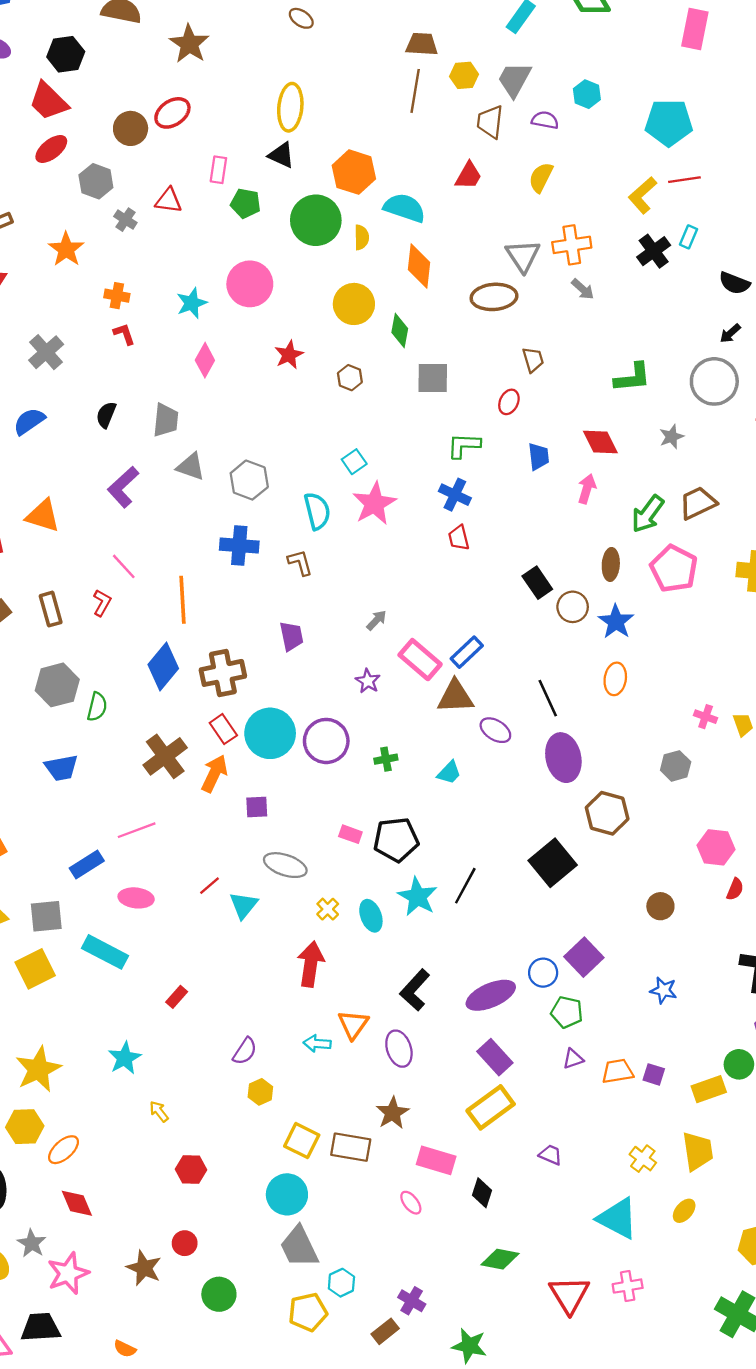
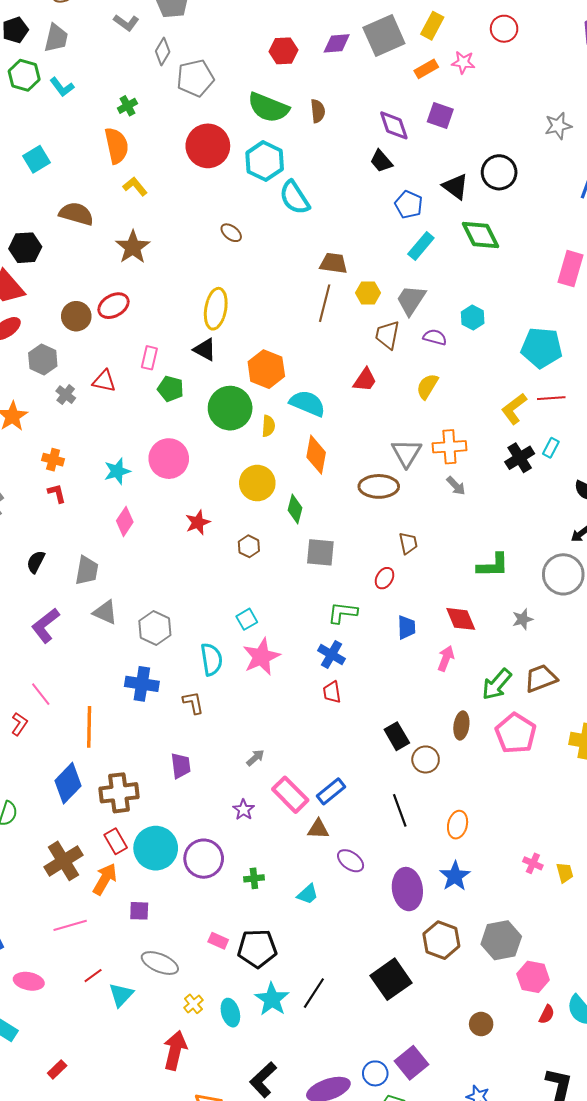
blue star: (616, 622) -> (455, 876), moved
brown triangle: (455, 697) -> (318, 829), size x0.7
black line: (548, 698) -> (400, 810), moved
gray hexagon: (676, 766) -> (501, 940), moved, size x1.5
pink line: (137, 830) -> (70, 925), moved

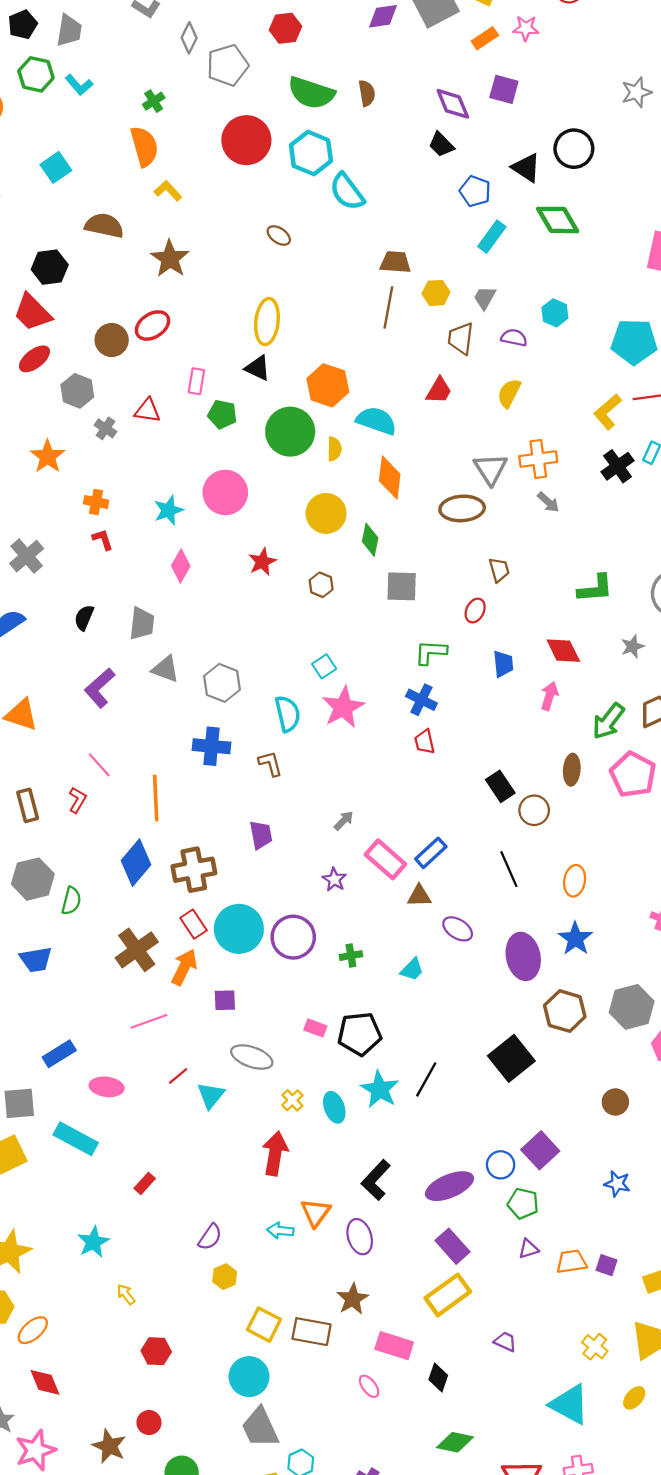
red hexagon: (283, 51) -> (286, 28), moved
gray trapezoid: (411, 300) -> (485, 298), size x0.7

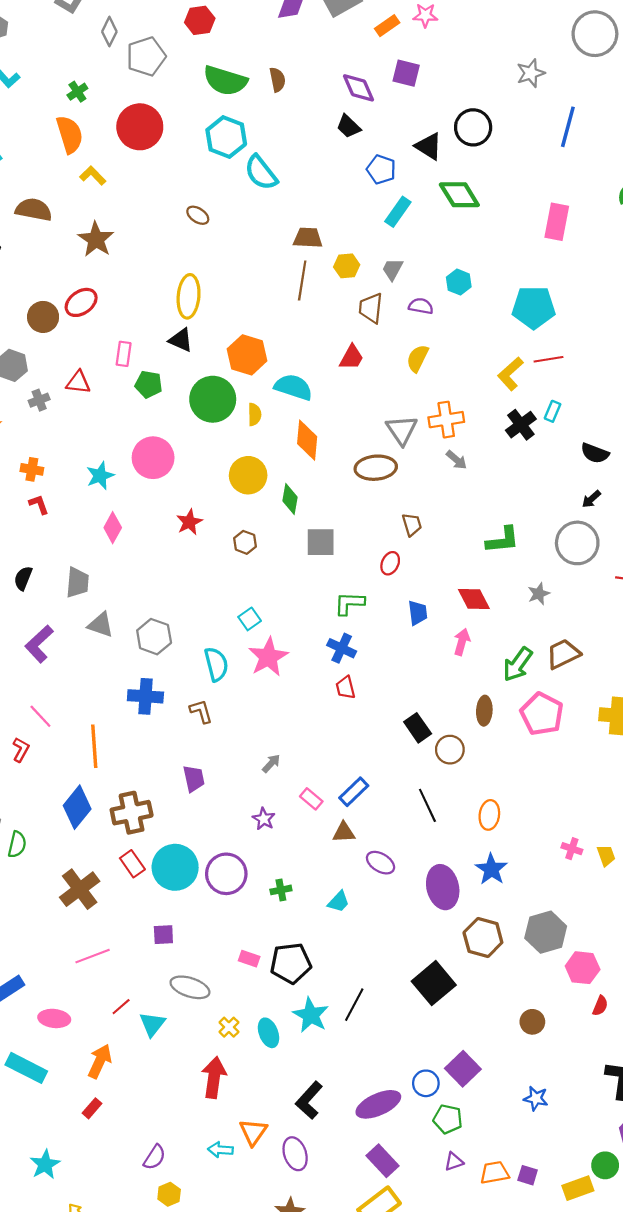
red circle: (246, 140) -> (140, 127), moved
gray cross: (105, 428) -> (39, 400), turned 36
pink rectangle: (385, 859) -> (311, 799), size x0.6
orange arrow: (184, 967) -> (100, 1061), moved

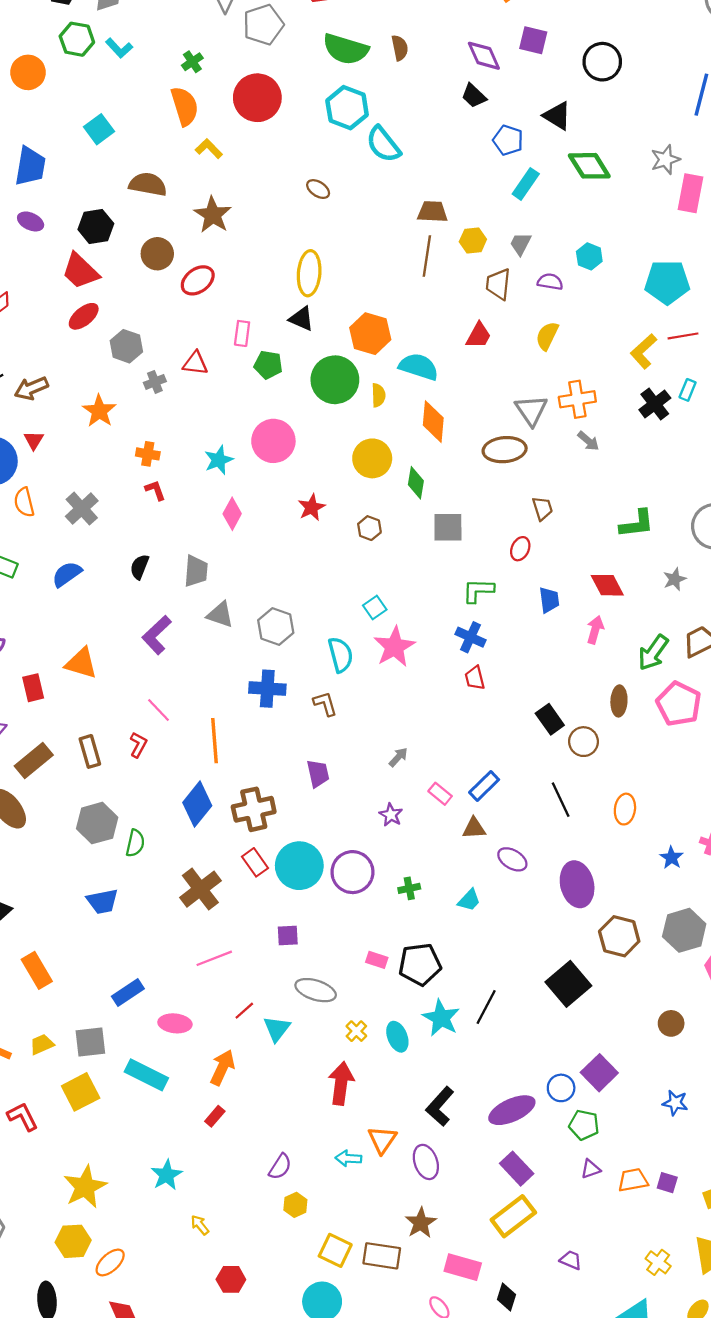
gray star: (531, 73) -> (665, 160), moved
black circle: (473, 127) -> (602, 62), moved
brown circle: (43, 317) -> (157, 254), moved
blue star: (491, 869) -> (671, 858), moved, size x0.7

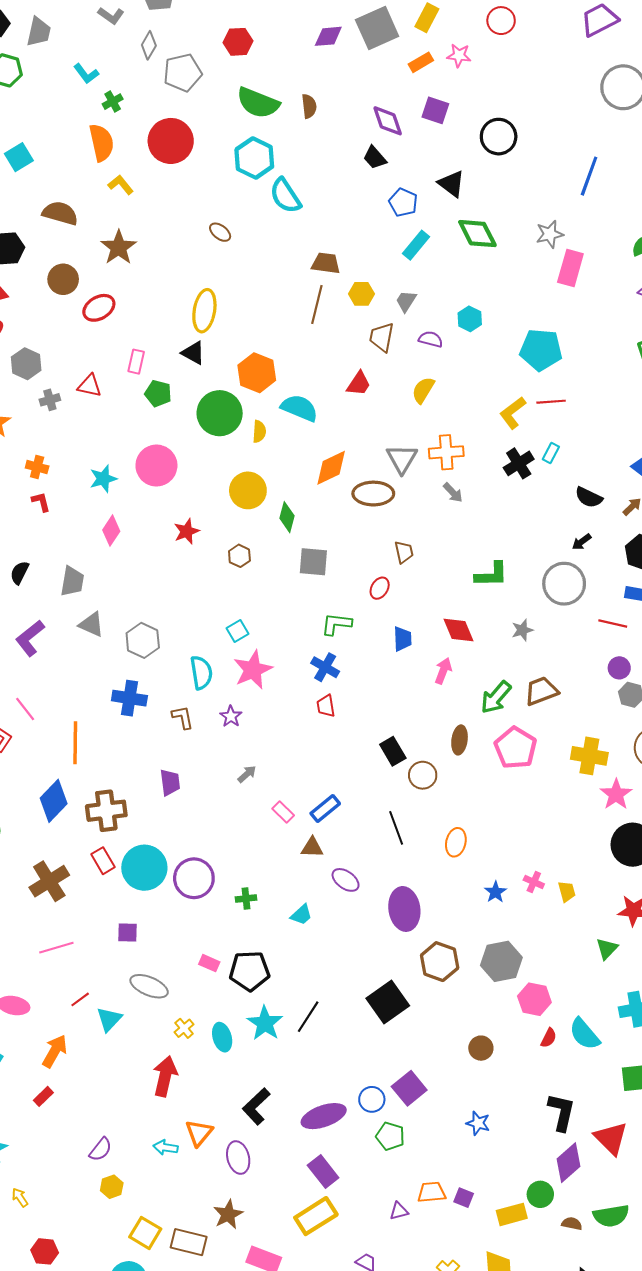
cyan L-shape: (119, 48) -> (86, 74), moved
orange diamond: (433, 422) -> (331, 468), moved, turned 54
purple star: (391, 815) -> (231, 716), moved
purple triangle: (591, 1169) -> (399, 1211), moved

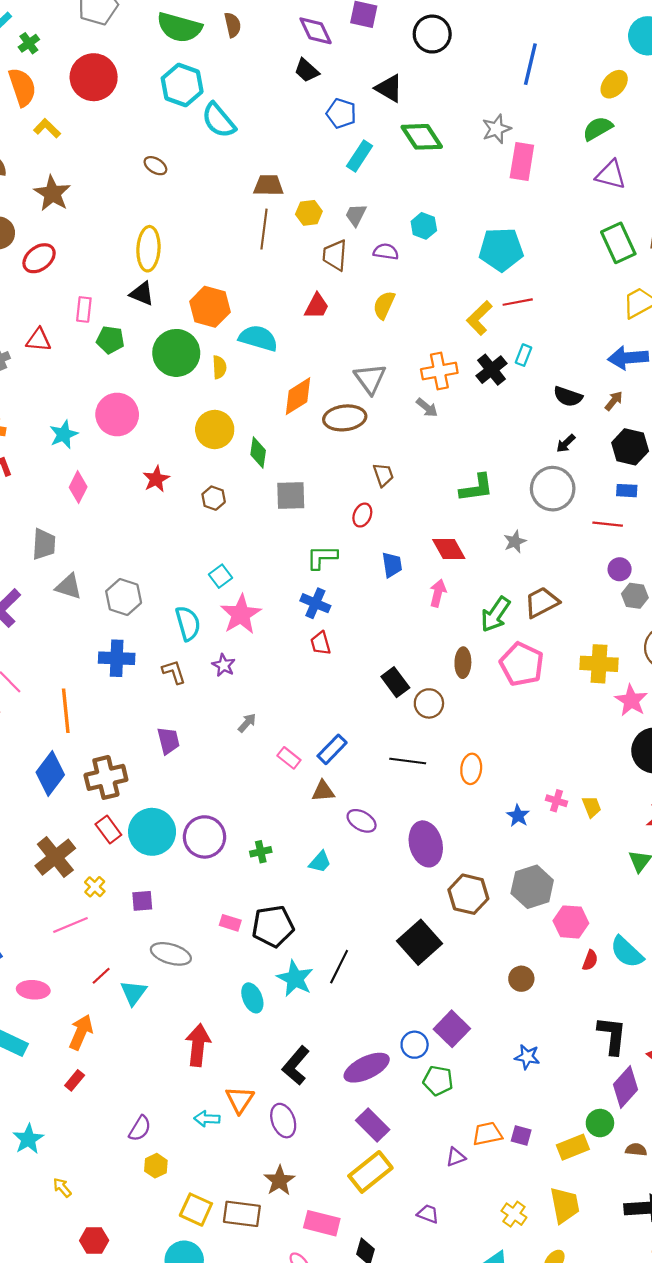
orange cross: (446, 452) -> (439, 371), moved
black line: (396, 828) -> (408, 761), turned -56
yellow cross: (184, 1028) -> (95, 887), moved

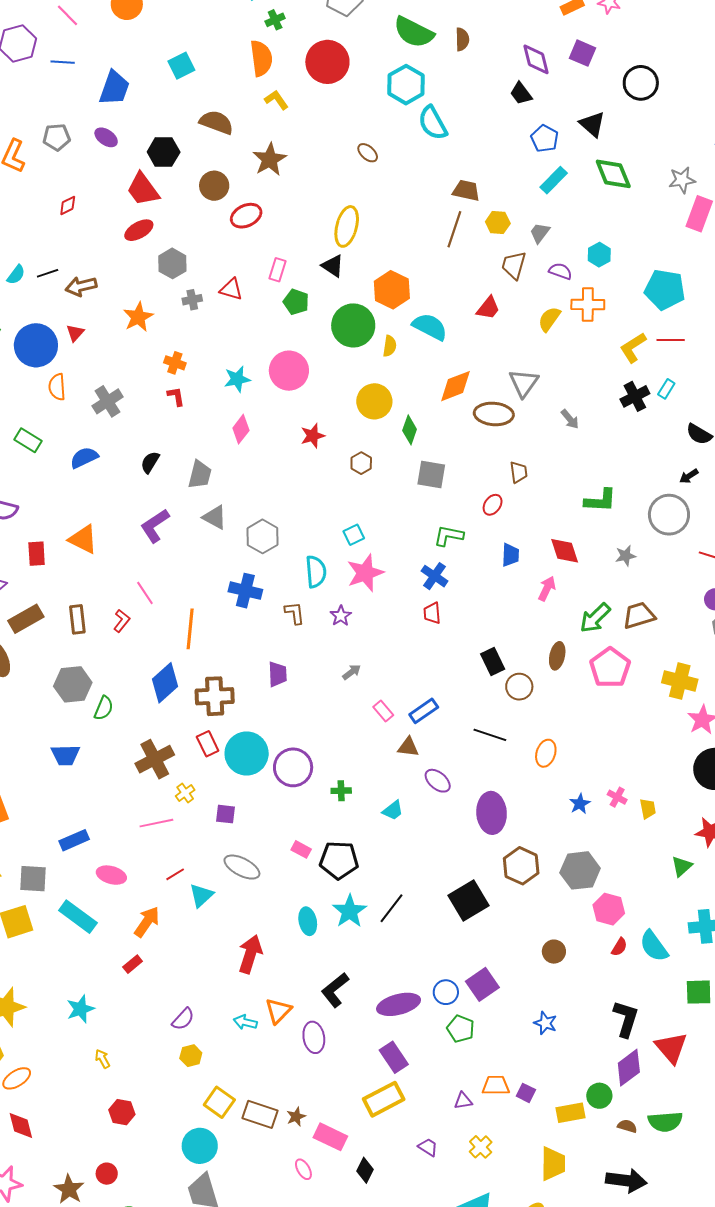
orange cross: (439, 371) -> (588, 305), moved
brown star: (279, 1181) -> (296, 1117), moved, size x0.7
yellow cross: (514, 1214) -> (481, 1147), moved

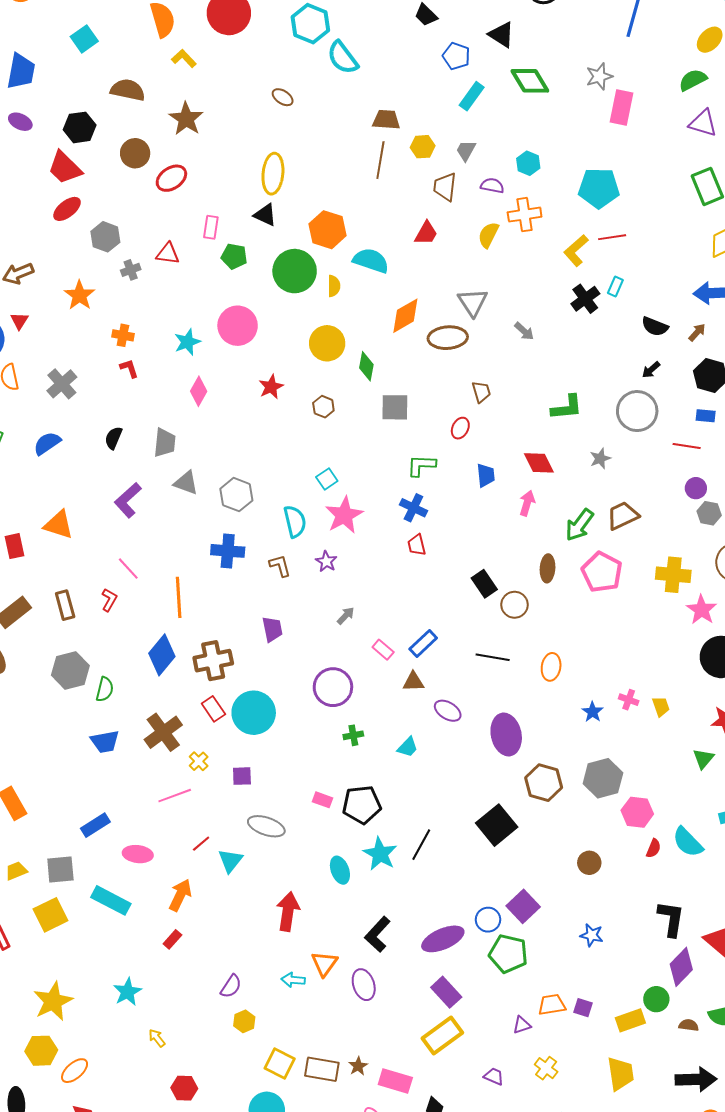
blue trapezoid: (65, 755) -> (105, 742), moved
purple circle: (293, 767) -> (333, 687), moved
green pentagon: (461, 1029) -> (508, 954), size x1.4

